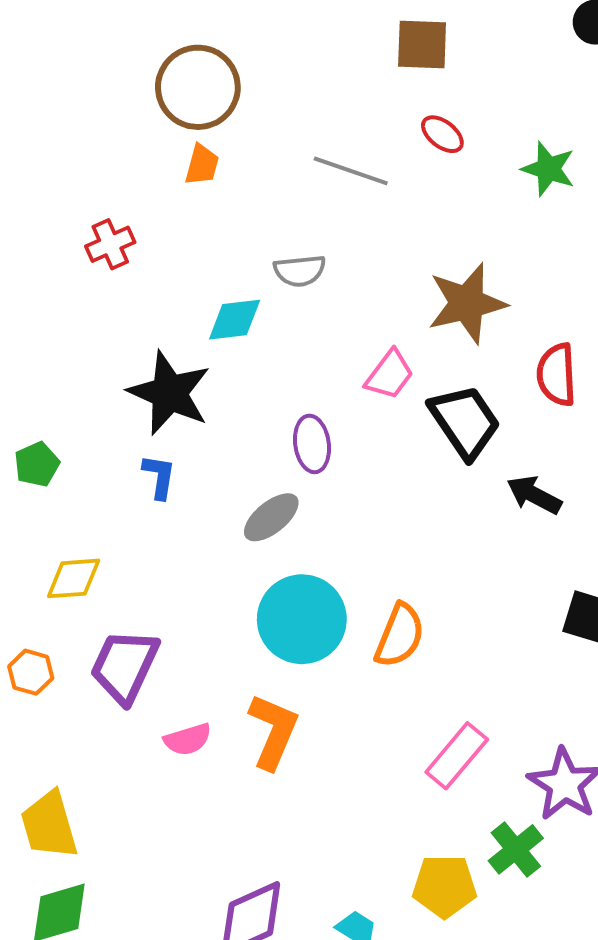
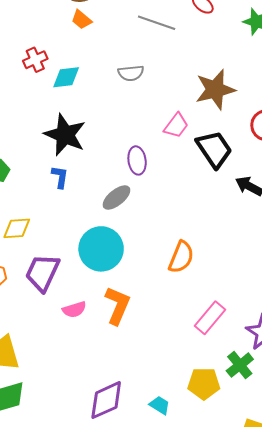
orange trapezoid: (202, 165) -> (82, 20), turned 115
cyan diamond: (235, 320) -> (66, 77), moved
cyan circle: (302, 619) -> (101, 249), moved

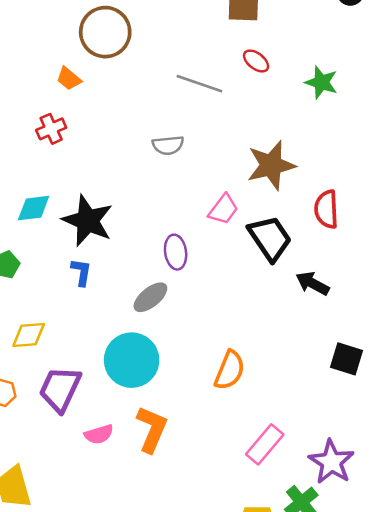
orange trapezoid: (82, 20) -> (69, 79), moved
cyan diamond: (66, 77) -> (34, 208), moved

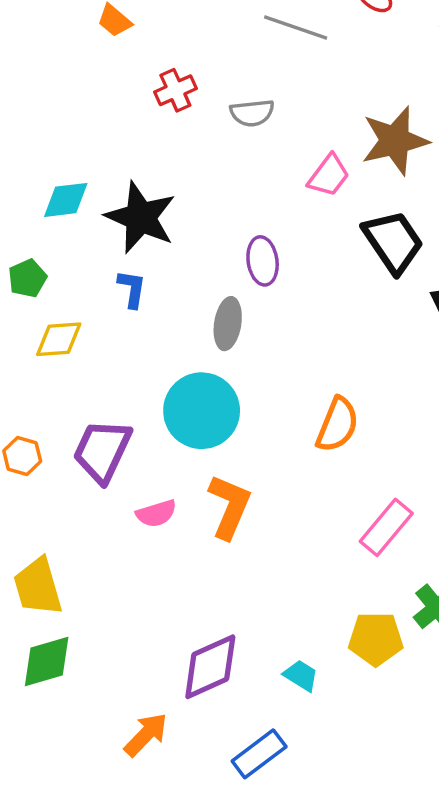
red cross: (51, 129) -> (175, 90), moved
pink trapezoid: (223, 209) -> (329, 176), moved
gray ellipse: (150, 297) -> (228, 324), turned -42
yellow diamond: (29, 335) -> (59, 339), moved

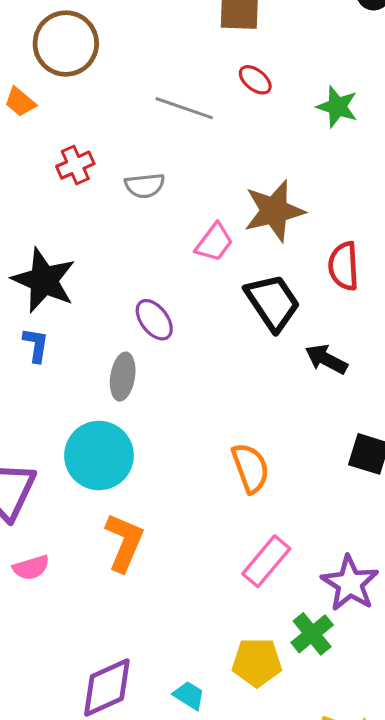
purple ellipse: (263, 261) -> (154, 320), turned -30
orange semicircle: (337, 425) -> (250, 468), moved, turned -42
pink semicircle: (156, 513) -> (31, 568), moved

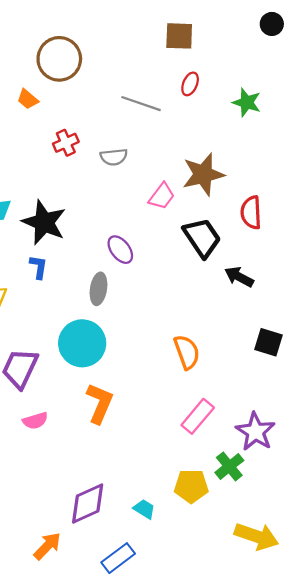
red ellipse: (255, 80) -> (190, 84), turned 75

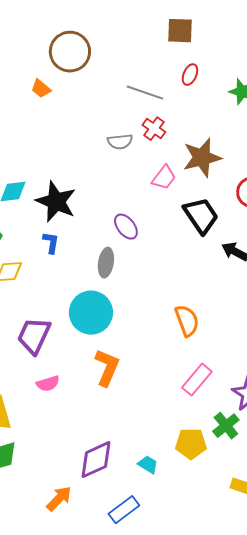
red cross: (66, 143) -> (154, 129), moved, turned -30

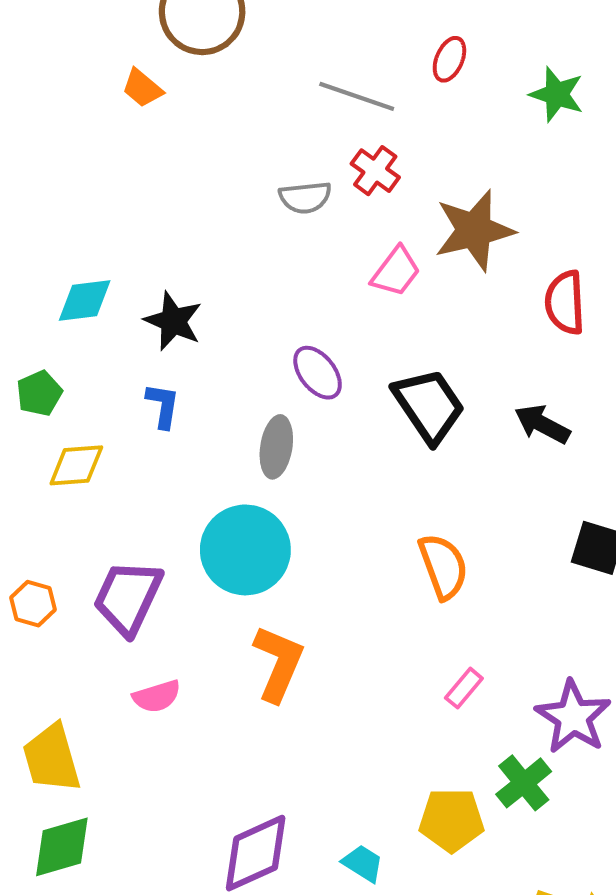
black star: (56, 202) -> (173, 321), size x0.7
black trapezoid: (201, 216) -> (429, 406), moved
pink rectangle: (197, 380) -> (464, 688), size x0.6

